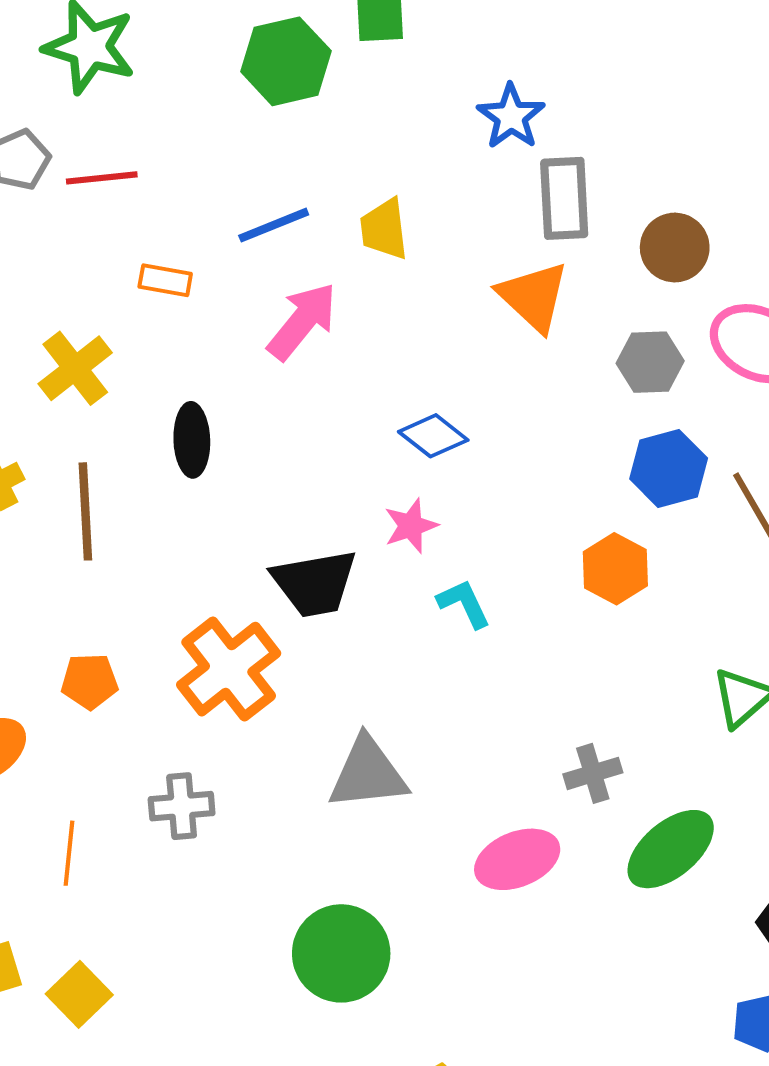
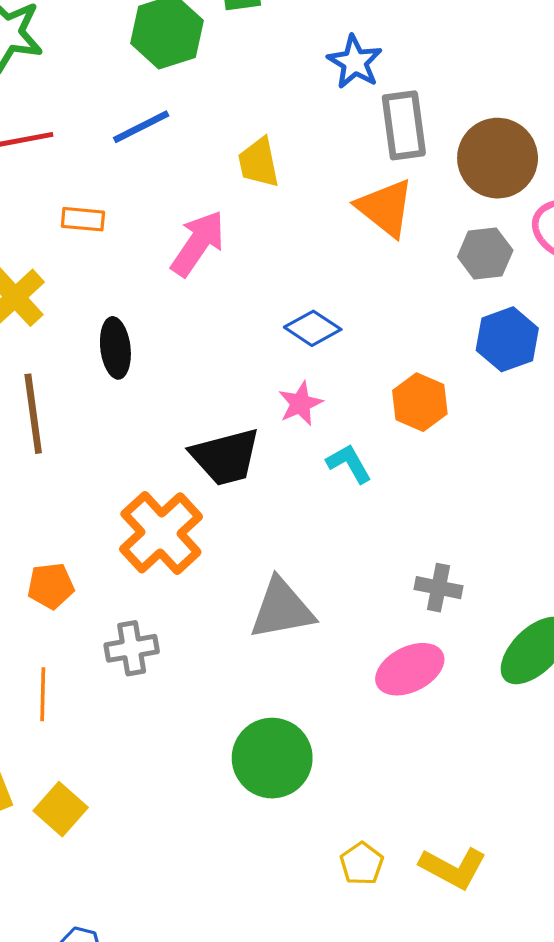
blue line: (274, 225) -> (141, 127), moved
brown circle: (675, 248) -> (498, 158), size x1.4
orange hexagon: (615, 569) -> (420, 402), moved
orange pentagon: (89, 681) -> (51, 586), moved
gray cross: (593, 773) -> (438, 588), moved, turned 33

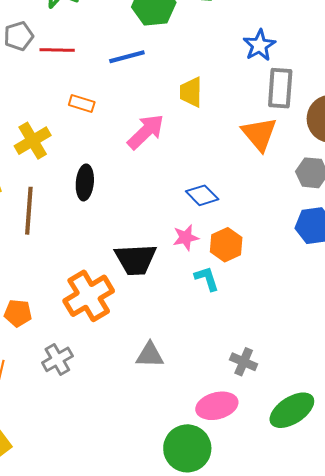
orange hexagon: (420, 402) -> (226, 245), moved
gray triangle: (282, 609) -> (150, 355), size x0.7
gray cross: (132, 648) -> (57, 359), turned -32
green circle: (272, 758) -> (187, 448), moved

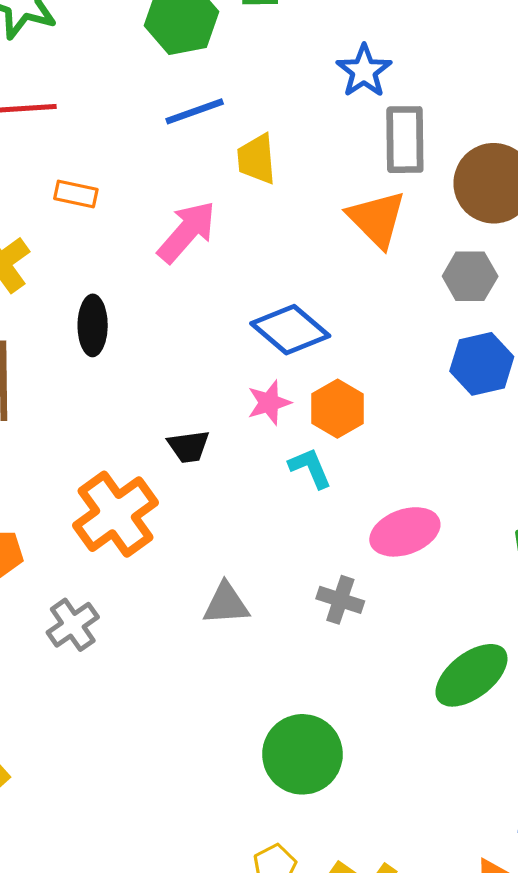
blue line: (127, 57) -> (195, 111), moved
blue diamond: (202, 195) -> (290, 330), size x1.4
black trapezoid: (136, 259) -> (189, 446), size x0.6
gray cross: (244, 362) -> (340, 600), moved
pink ellipse: (217, 406) -> (405, 532), moved

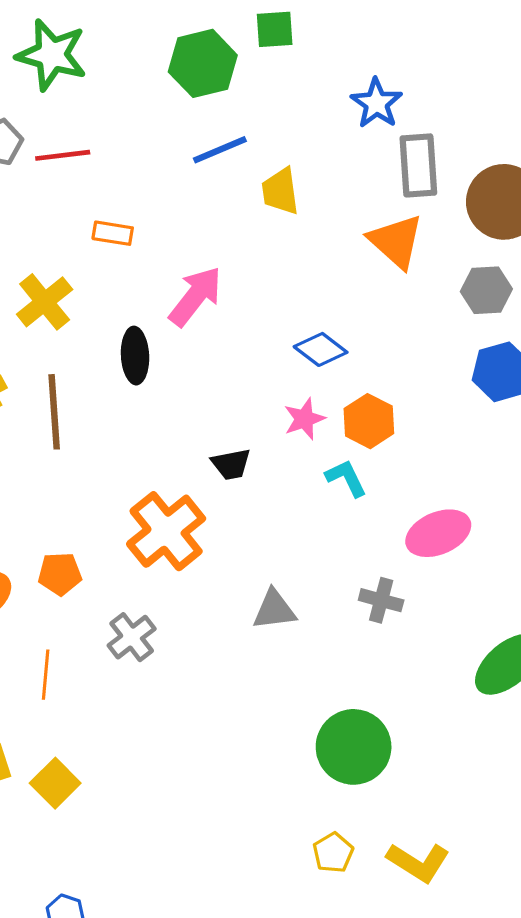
pink arrow: (187, 232) -> (195, 296), moved
blue diamond: (290, 330) -> (321, 349), size x0.7

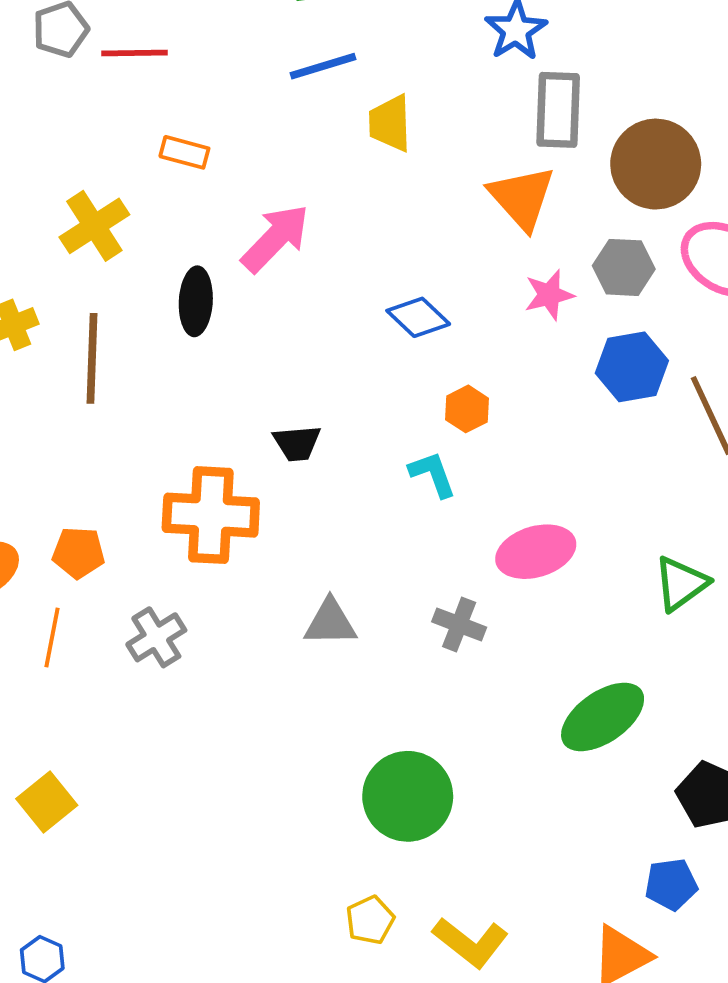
pink star: (304, 419) -> (549, 295), moved
orange hexagon: (369, 421) -> (467, 409), size x0.7
orange cross: (166, 531) -> (211, 515), turned 36
orange line: (46, 675) -> (52, 637), moved

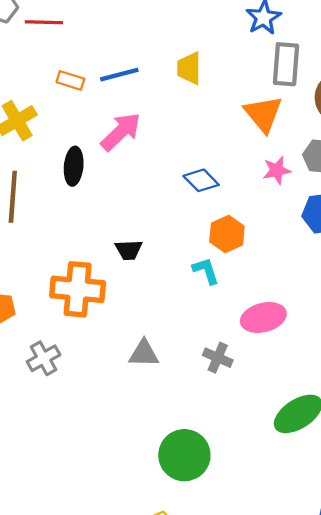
blue line: (323, 66) -> (119, 75), moved
orange hexagon: (467, 409) -> (227, 234), size x1.4

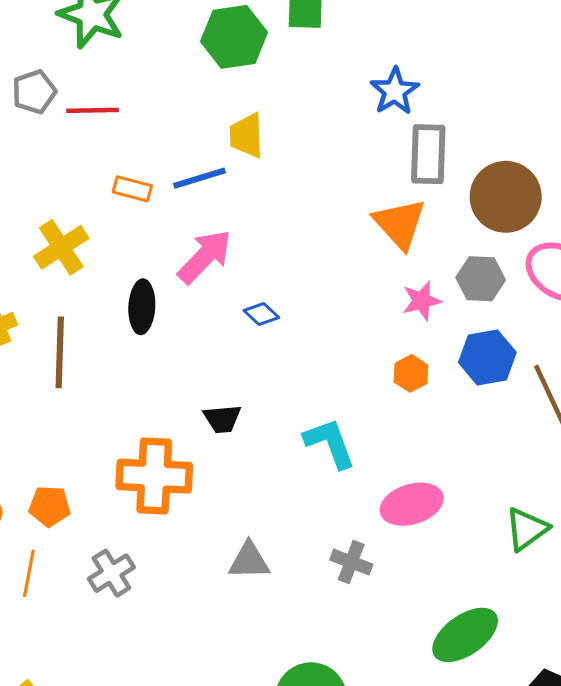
yellow trapezoid: (189, 68) -> (247, 136), moved
blue diamond: (201, 180) -> (261, 314), moved, size x0.7
orange hexagon: (227, 234) -> (411, 373), moved, size x0.7
cyan L-shape: (206, 271) -> (330, 443), size x1.4

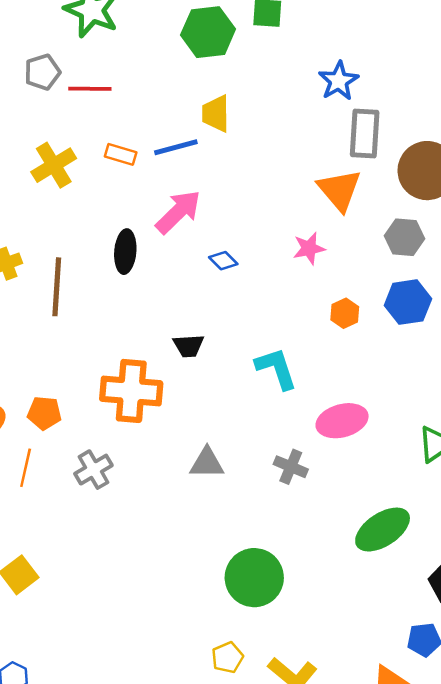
yellow cross: (61, 247) -> (54, 165), moved
pink star: (422, 301) -> (309, 248), moved

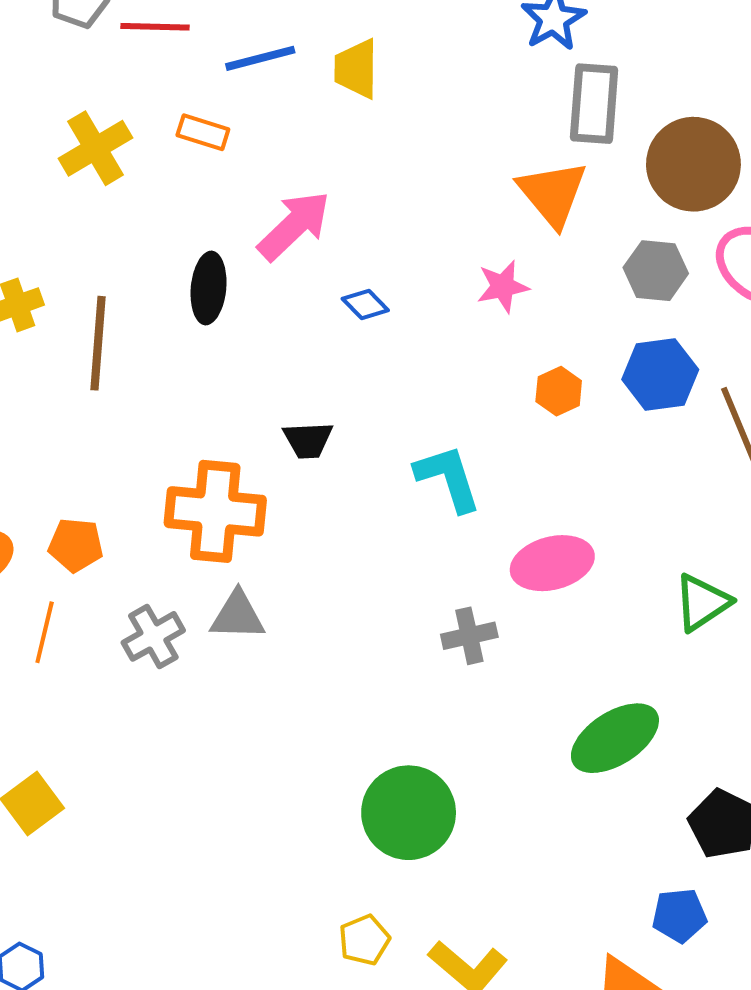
blue line: (176, 147) -> (260, 58), moved
gray triangle: (207, 463) -> (237, 616), moved
gray cross: (291, 467) -> (469, 636), turned -36

